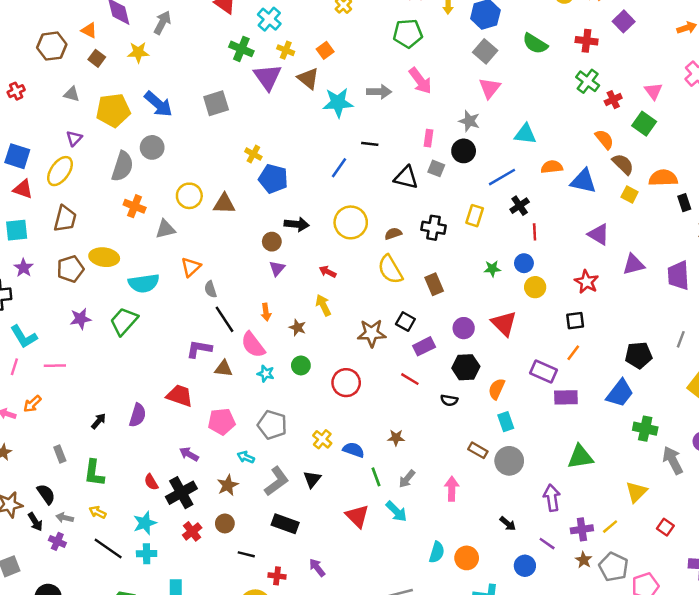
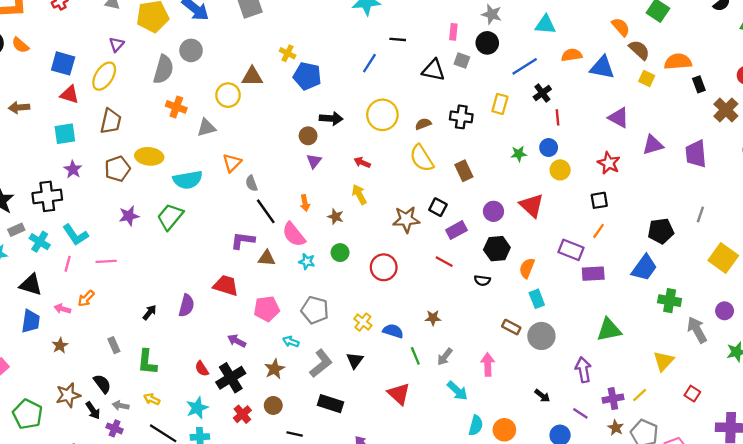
brown triangle: (224, 204) -> (252, 76), moved
cyan arrow: (396, 511) -> (457, 391), moved

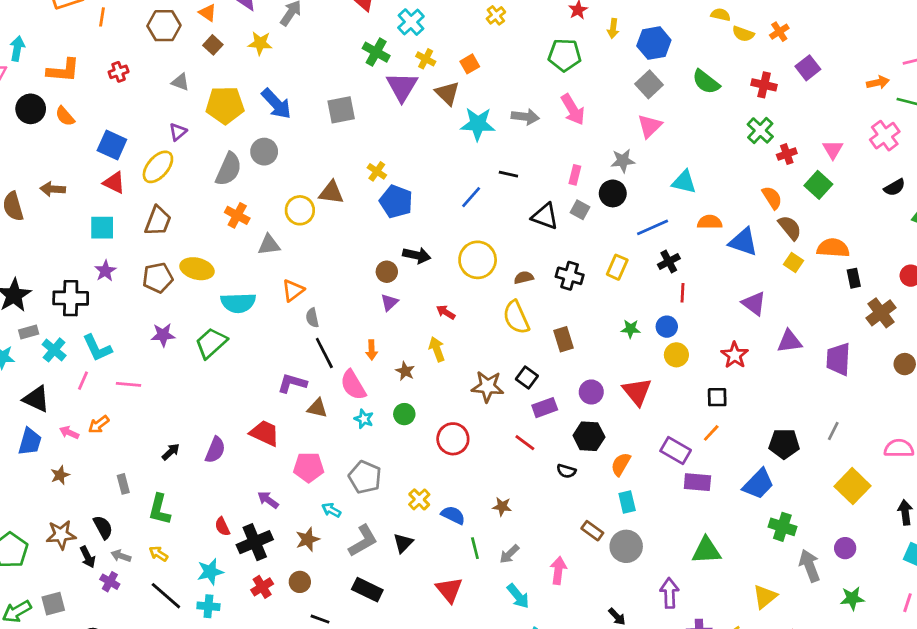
gray star: (492, 14) -> (623, 161), turned -30

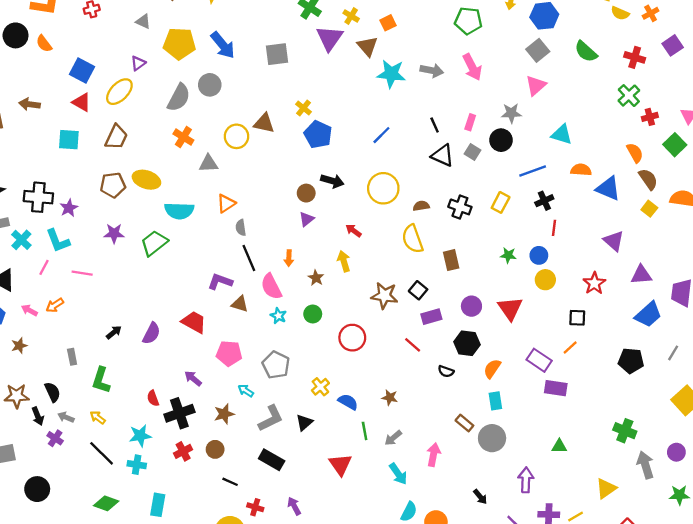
black line: (508, 174) -> (435, 125), moved, turned 49
purple star: (105, 271) -> (69, 208), moved
blue trapezoid: (758, 484) -> (648, 315), moved
green triangle: (706, 551) -> (559, 446), size x0.6

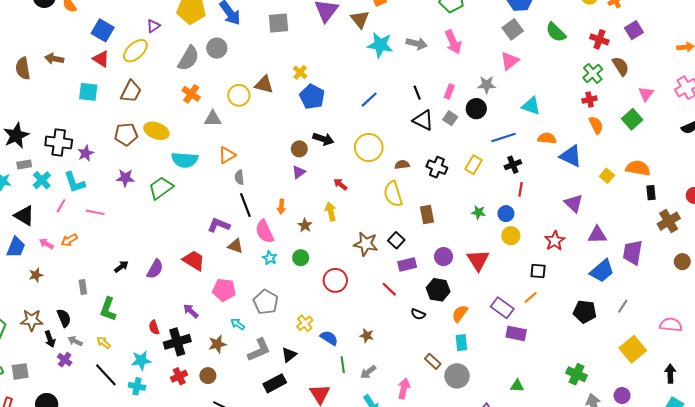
red cross: (650, 117) -> (590, 100), moved
brown semicircle: (648, 179) -> (621, 66), moved
black rectangle: (272, 460) -> (275, 383), moved, turned -60

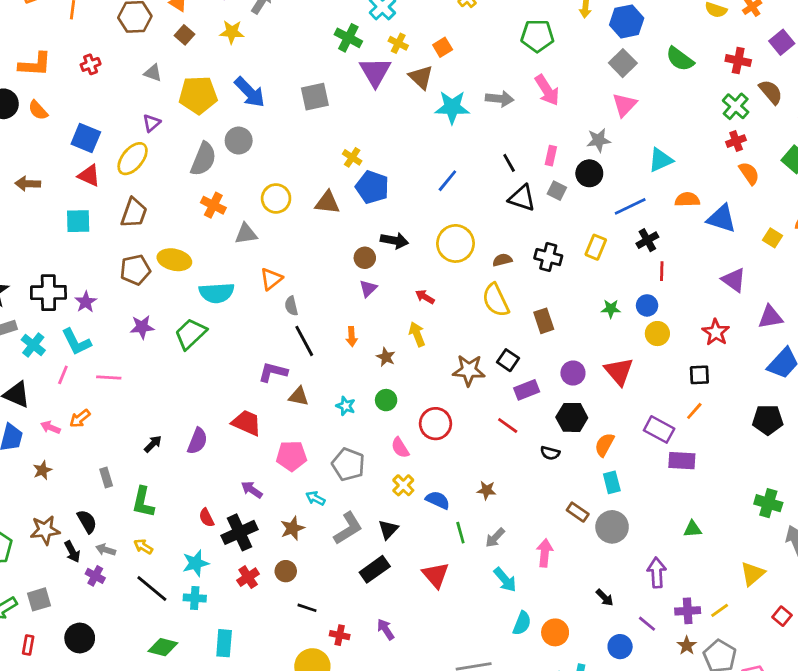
brown triangle: (264, 85) -> (327, 203), moved
cyan triangle: (531, 106) -> (661, 160), turned -36
pink semicircle: (264, 232) -> (400, 448), moved, size x0.7

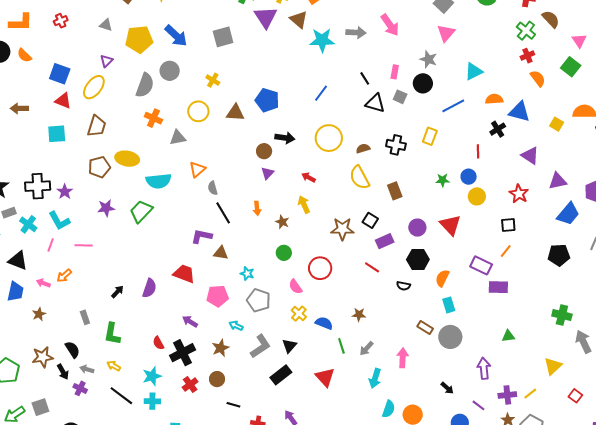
gray star: (599, 140) -> (428, 59), turned 30
yellow cross: (352, 157) -> (213, 80), moved
black cross: (647, 240) -> (498, 129), moved
cyan star: (346, 406) -> (247, 273), moved
cyan arrow: (505, 580) -> (375, 378), turned 60

